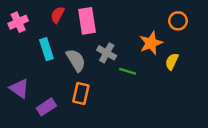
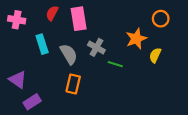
pink cross: (18, 22) -> (17, 20), turned 35
purple rectangle: (46, 107) -> (32, 102), moved

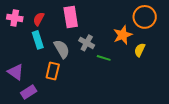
red semicircle: (52, 13) -> (39, 19), moved
orange circle: (161, 19) -> (145, 17), size x1.5
orange rectangle: (73, 84) -> (53, 71), moved

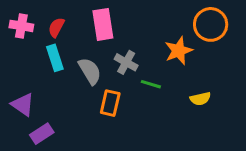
yellow semicircle: (140, 50) -> (200, 99), moved, turned -128
orange rectangle: (53, 71) -> (110, 103), moved

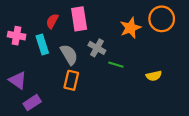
pink cross: (21, 26) -> (17, 36), moved
red semicircle: (56, 27) -> (52, 21), moved
orange star: (179, 51) -> (130, 28), moved
orange rectangle: (110, 103) -> (71, 80), moved

